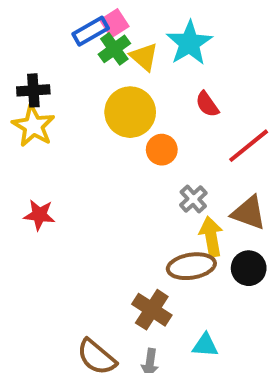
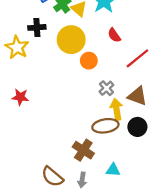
black cross: (33, 90) -> (37, 27), moved

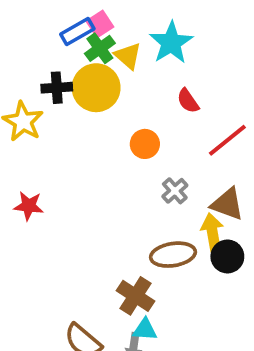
yellow circle: (71, 40) -> (96, 88), moved
yellow arrow: (116, 109) -> (212, 232), moved
cyan triangle: (113, 170) -> (145, 330), moved

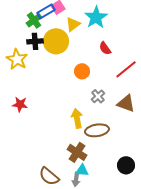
green cross: (100, 48) -> (34, 20), moved
yellow triangle: (128, 56) -> (73, 24), turned 42
yellow arrow: (212, 232) -> (77, 118), moved
black circle: (227, 256) -> (126, 165), moved

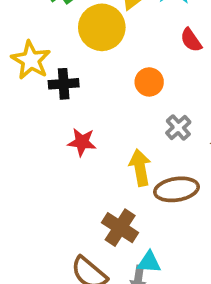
black cross: (35, 41) -> (64, 84), moved
red star: (20, 104) -> (82, 142), moved
brown cross: (77, 152) -> (120, 228), moved

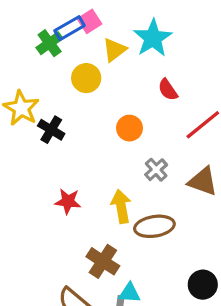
yellow circle: (102, 27) -> (86, 78), size x0.7
black cross: (64, 84) -> (51, 130), turned 35
red star: (82, 142) -> (68, 201), moved

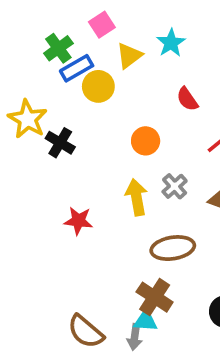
blue rectangle: (70, 28) -> (77, 68), moved
cyan star: (153, 38) -> (171, 43), size x0.7
yellow arrow: (121, 206) -> (136, 197), moved
brown cross: (103, 261) -> (155, 297), moved

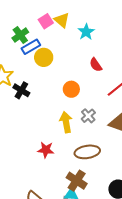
yellow triangle: (129, 56) -> (62, 20), moved, turned -42
red star: (78, 221) -> (46, 150), moved

